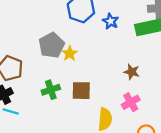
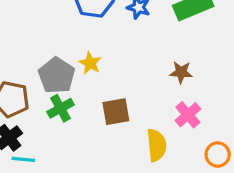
gray pentagon: (52, 45) -> (57, 75), moved
green cross: (51, 90) -> (61, 108), moved

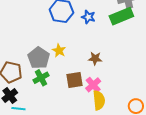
brown star: (181, 72) -> (95, 58), moved
pink cross: (188, 115) -> (93, 85), moved

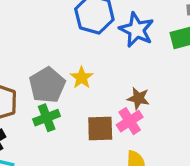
blue star: (88, 17) -> (137, 30), size x1.5
pink cross: (93, 85) -> (130, 121), moved

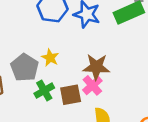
brown star: (138, 98) -> (96, 67), size x1.5
green cross: (47, 118) -> (44, 91), moved

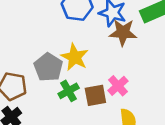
yellow star: (50, 58) -> (75, 57), size x1.5
brown star: (96, 67) -> (123, 32), moved

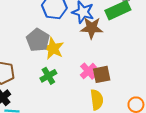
gray pentagon: (48, 67) -> (38, 40), moved
brown square: (95, 95) -> (102, 74), moved

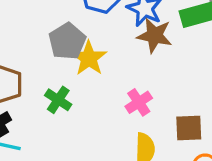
brown square: (102, 74) -> (189, 128), moved
green cross: (48, 76) -> (58, 100), moved, turned -35

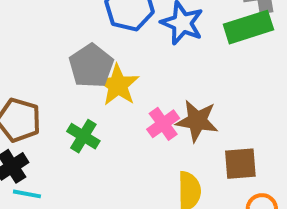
brown star: (154, 35) -> (197, 121), moved
pink cross: (139, 102) -> (163, 124), moved

